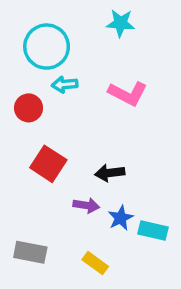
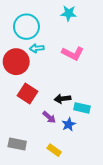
red circle: (29, 108) -> (16, 62), size x1.6
purple arrow: (86, 205) -> (49, 117), turned 32
cyan rectangle: (153, 231) -> (82, 108), moved

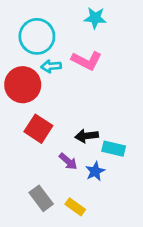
pink L-shape: (73, 53) -> (87, 61), moved
gray rectangle: (17, 144) -> (41, 198), moved, turned 42

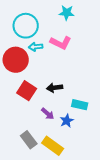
black arrow: (87, 136) -> (55, 88), moved
yellow rectangle: (75, 207) -> (53, 146), size x1.5

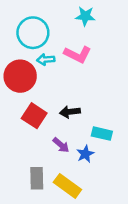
gray rectangle: (29, 140) -> (37, 178), turned 36

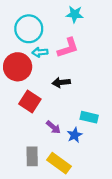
pink L-shape: (78, 54) -> (68, 48), turned -45
black arrow: (70, 112) -> (61, 82), moved

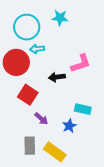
cyan star: (75, 14) -> (60, 18), moved
pink L-shape: (68, 48) -> (81, 63), moved
purple arrow: (53, 127) -> (41, 119), moved

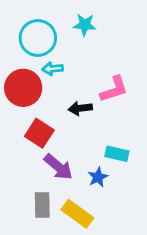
purple arrow: (41, 119) -> (58, 167), size x1.5

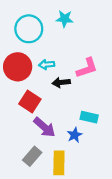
cyan arrow: (52, 69) -> (47, 65), moved
gray rectangle: (42, 205) -> (32, 156), turned 42
yellow rectangle: (77, 214) -> (59, 163), turned 55

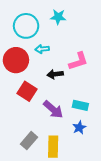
cyan arrow: (47, 65) -> (42, 49), moved
purple arrow: (44, 127) -> (53, 109), moved
blue star: (75, 135) -> (79, 127), moved

